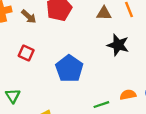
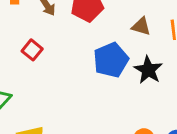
blue pentagon: (69, 69) -> (111, 60), moved

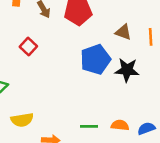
black star: (148, 70) -> (127, 70), turned -30

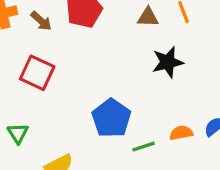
red square: (28, 47) -> (37, 73), size x1.5
blue pentagon: (95, 59) -> (111, 118), moved

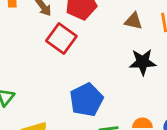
red square: (37, 73) -> (61, 39), moved

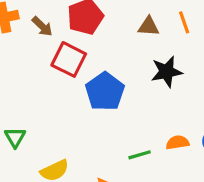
blue pentagon: (86, 100) -> (105, 92), moved

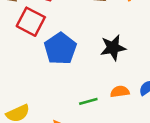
black star: (167, 72) -> (113, 48), moved

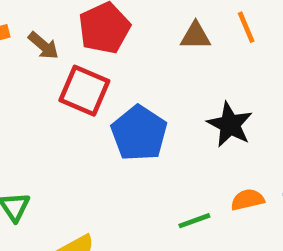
black star: (113, 48) -> (230, 125), turned -30

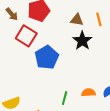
black star: (230, 125) -> (82, 41), moved
green line: (194, 221) -> (65, 98), turned -64

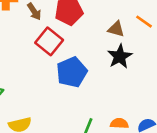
orange line: (99, 19) -> (144, 22), moved, turned -48

